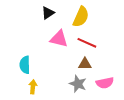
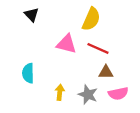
black triangle: (48, 13) -> (32, 15), moved, turned -40
brown triangle: (85, 64) -> (106, 72), moved
yellow arrow: (33, 87) -> (60, 92), moved

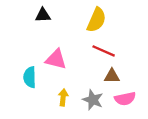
black triangle: (32, 15) -> (43, 15), moved, turned -49
pink triangle: (66, 44) -> (56, 59), moved

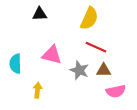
cyan semicircle: (30, 77) -> (15, 64), moved
yellow arrow: (63, 97) -> (37, 90), moved
gray star: (93, 100) -> (79, 70), moved

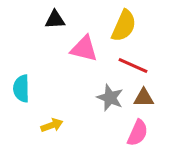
pink triangle: (52, 55) -> (84, 49), moved
yellow arrow: (37, 90) -> (52, 125), turned 64
pink semicircle: (116, 91) -> (138, 133), moved, turned -54

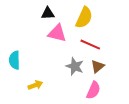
black triangle: (55, 20) -> (48, 13), moved
brown triangle: (144, 98) -> (98, 66), turned -40

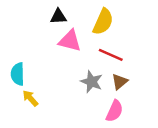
yellow arrow: (35, 85) -> (30, 98), moved, turned -112

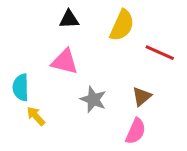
pink triangle: (70, 41) -> (65, 62), moved
red line: (111, 55) -> (160, 53), moved
gray star: (92, 82) -> (93, 99), moved

